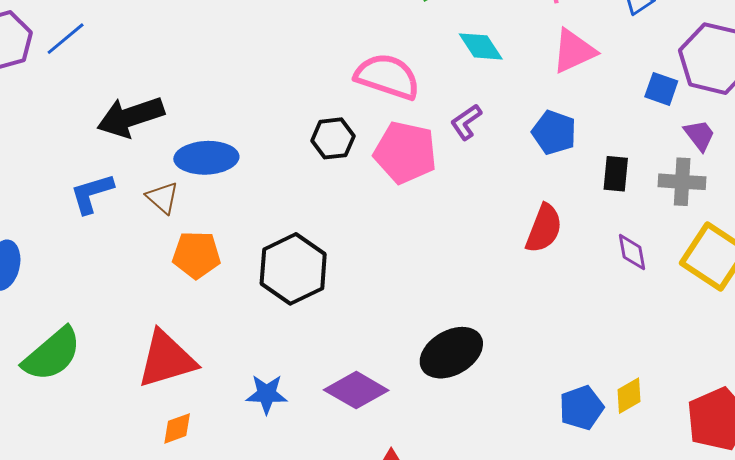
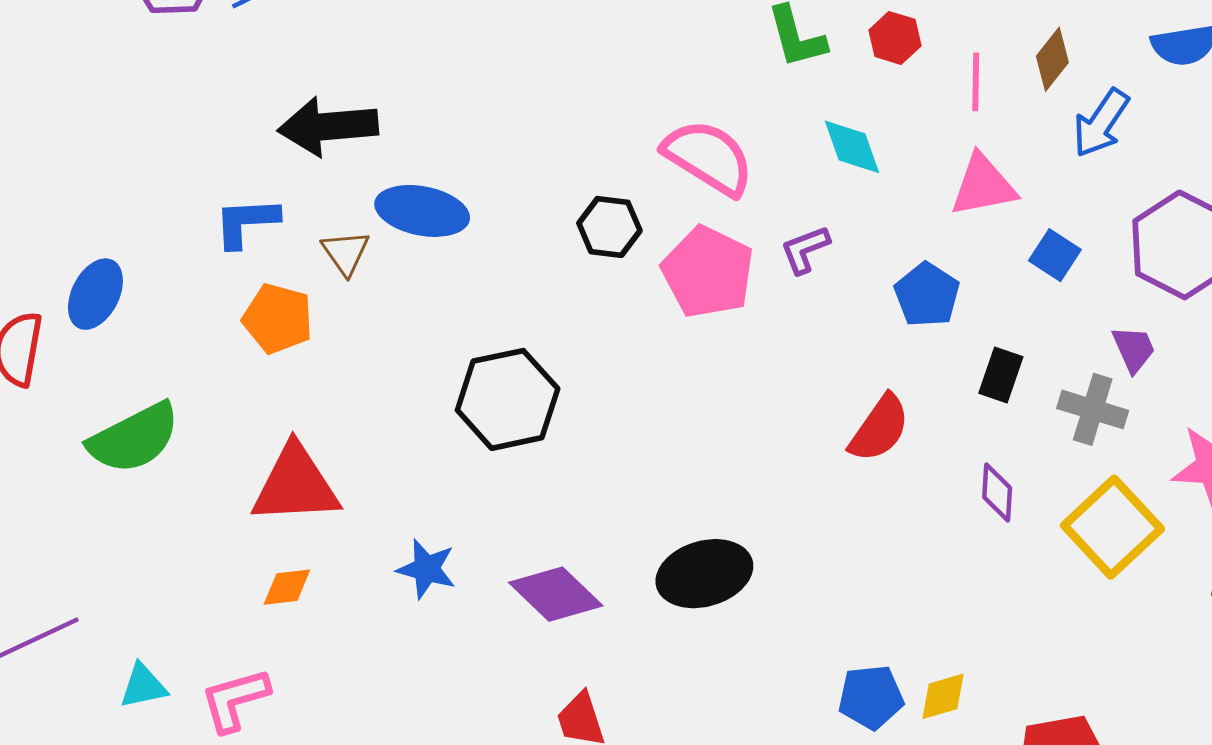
blue square: (661, 89) -> (1055, 255), moved
orange pentagon: (196, 255) -> (278, 319), moved

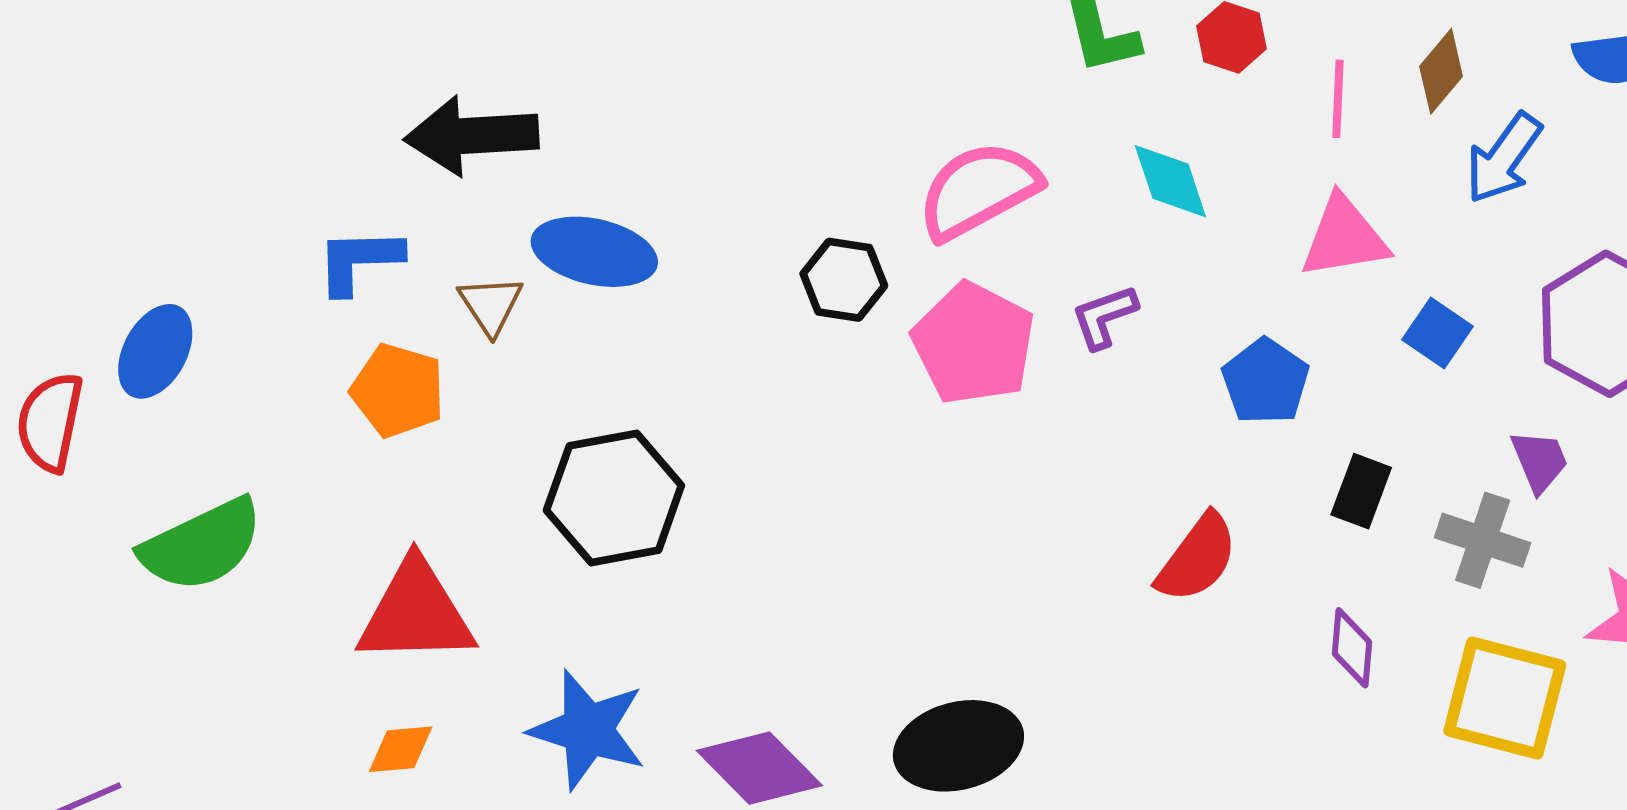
pink semicircle: (708, 157) -> (978, 190), turned -62
black hexagon: (508, 399) -> (614, 498), moved
yellow square: (1112, 527) -> (1505, 698), turned -34
blue star: (427, 569) -> (588, 730), size x1.5

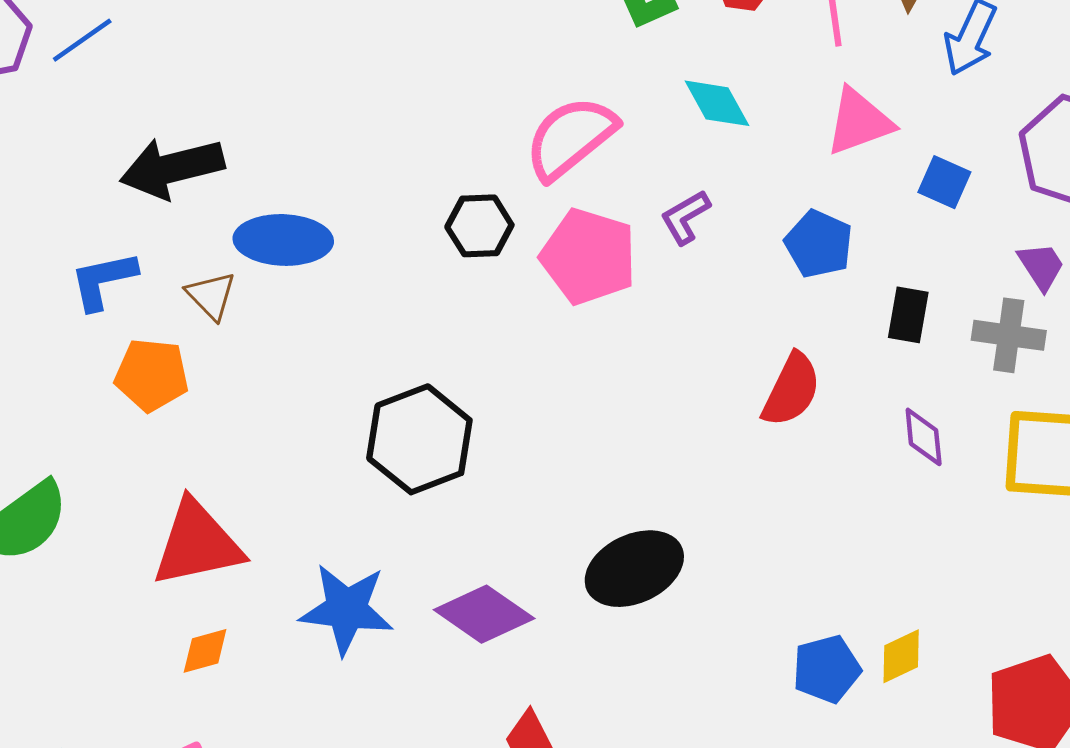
black hexagon: (614, 498) -> (419, 439), moved

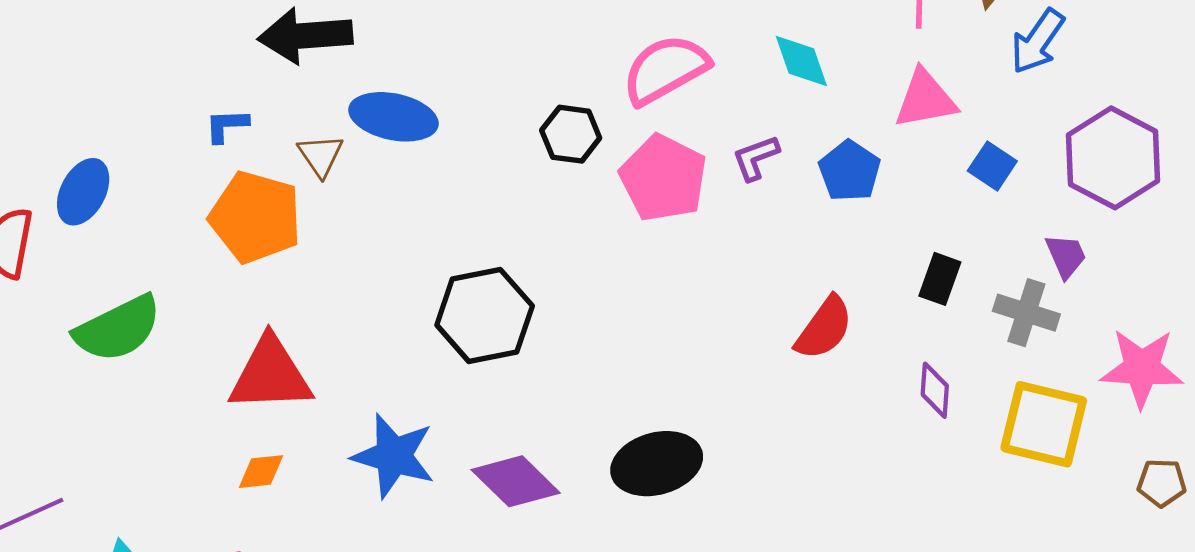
blue pentagon: (819, 244) -> (850, 171), moved
blue L-shape: (103, 280) -> (227, 125), size x0.7
orange pentagon: (152, 375) -> (255, 217), size x1.4

